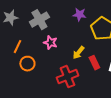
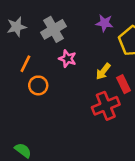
red cross: (67, 77) -> (106, 106), moved

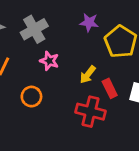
orange circle: (38, 85) -> (31, 97), moved
red cross: (106, 106) -> (90, 112), turned 36

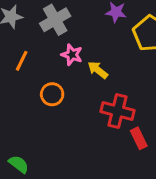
yellow arrow: (88, 75) -> (98, 70), moved, turned 90
red rectangle: (110, 88) -> (139, 138), moved

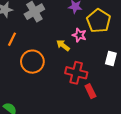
pink star: (72, 55) -> (79, 35), moved
orange circle: (52, 94) -> (32, 62), size x1.5

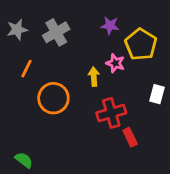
yellow arrow: (63, 45) -> (94, 77), turned 48
red cross: (76, 73) -> (111, 113), turned -30

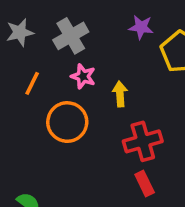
pink star: (115, 63) -> (83, 76), moved
red rectangle: (130, 137) -> (145, 183), moved

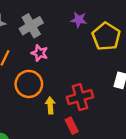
yellow arrow: (120, 94) -> (50, 105), moved
red rectangle: (145, 183) -> (72, 126), moved

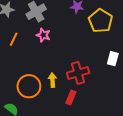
orange circle: (29, 84) -> (29, 86), moved
red rectangle: (72, 126) -> (71, 97), turned 48

